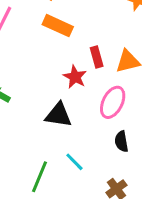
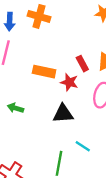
orange rectangle: (58, 26) -> (44, 72), moved

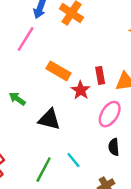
black triangle: (63, 114) -> (49, 119), moved

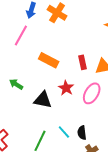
red star: (81, 90) -> (66, 88), moved
black semicircle: (114, 147) -> (82, 133), moved

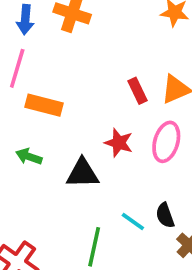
orange rectangle: (49, 60) -> (44, 105), moved

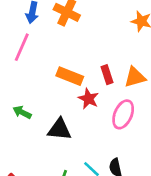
orange rectangle: (44, 105) -> (70, 76), moved
red star: (119, 143) -> (88, 99), moved

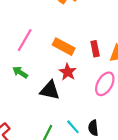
pink line: (22, 47) -> (25, 40), moved
red star: (88, 99) -> (68, 72), moved

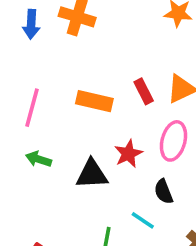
red star: (68, 72) -> (128, 154), moved, turned 30
black semicircle: (93, 128) -> (164, 192), moved

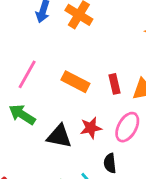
green arrow: (39, 159) -> (22, 115), size x1.4

